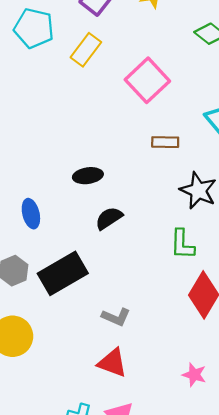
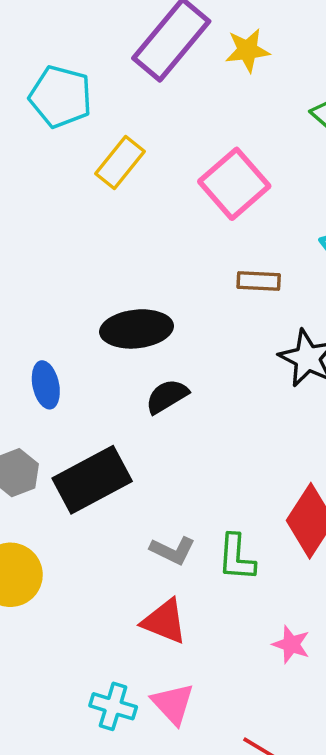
yellow rectangle: (86, 50) -> (120, 163), moved
black ellipse: (88, 176) -> (137, 329), size x1.5
green L-shape: (182, 244) -> (237, 557), moved

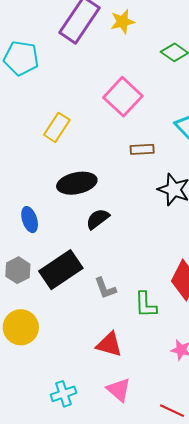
yellow rectangle: (120, 163) -> (57, 127), moved
gray L-shape: (173, 550) -> (105, 288), moved, turned 50
cyan cross: (113, 706) -> (63, 394), moved, turned -30

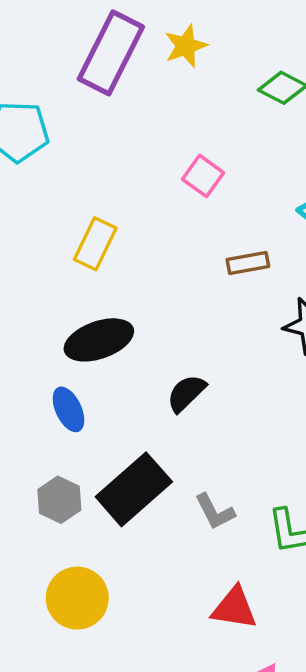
pink square: (123, 97) -> (203, 176), size x0.6
black ellipse: (77, 183) -> (99, 340), moved

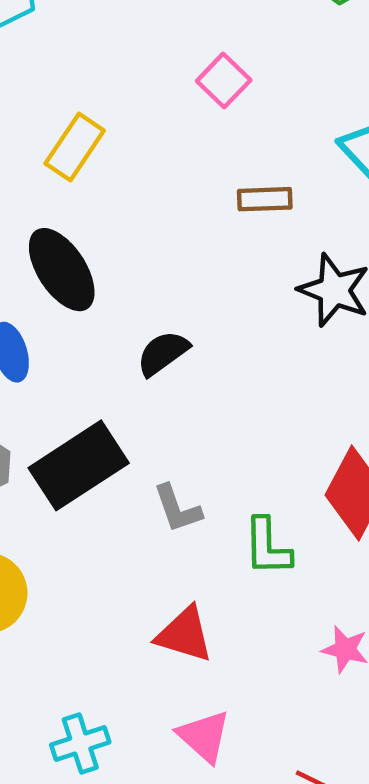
black ellipse: (99, 340) -> (62, 270), turned 68

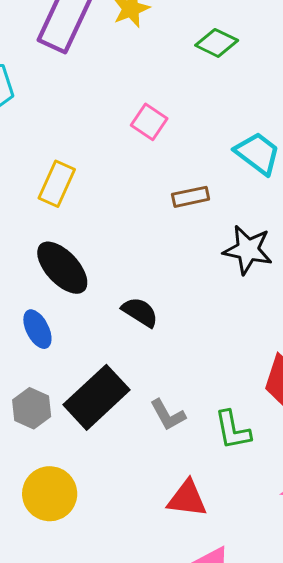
black semicircle: (163, 353) -> (140, 312), turned 78

